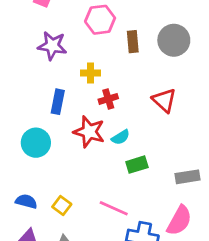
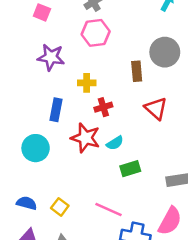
brown rectangle: (133, 42) -> (137, 71), moved

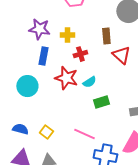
purple star: (51, 57) -> (39, 29), moved
brown rectangle: (137, 71) -> (106, 36), moved

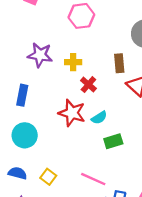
red cross: (80, 54) -> (88, 85), turned -32
blue rectangle: (43, 56) -> (22, 95), moved
cyan circle: (27, 86) -> (25, 135), moved

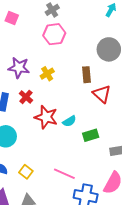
yellow cross: (73, 62) -> (47, 74), turned -32
red cross: (88, 85) -> (26, 97), moved
green rectangle: (113, 141) -> (91, 135), moved

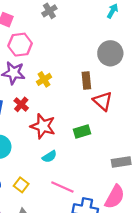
pink hexagon: (54, 34) -> (20, 45), moved
cyan semicircle: (69, 121) -> (49, 157), moved
green rectangle: (91, 135) -> (82, 132), moved

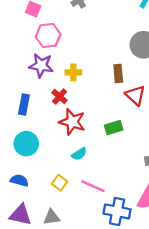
yellow cross: (44, 79) -> (73, 72), turned 32
red cross: (21, 104) -> (60, 97), moved
yellow square: (21, 185) -> (60, 183), moved

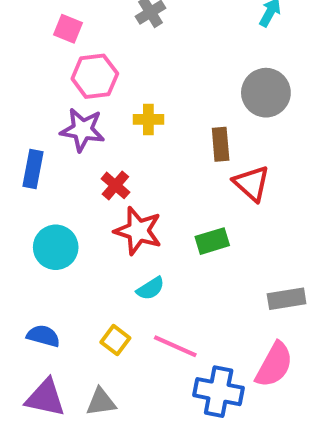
yellow cross: (73, 72) -> (148, 119), moved
blue rectangle: (24, 105) -> (33, 169), moved
cyan circle: (26, 144) -> (56, 247), moved

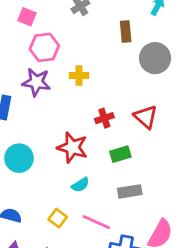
brown rectangle: (221, 144) -> (126, 31), moved
red cross: (115, 185) -> (104, 118), moved, turned 30
gray rectangle: (287, 299) -> (130, 191), moved

